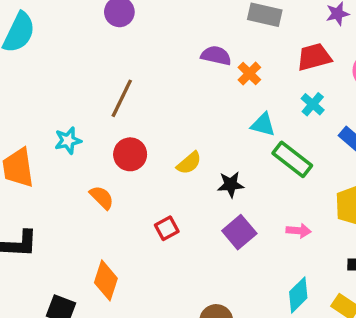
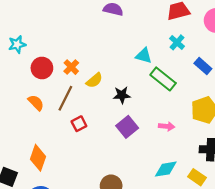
orange cross: (249, 74) -> (71, 67), moved
brown line: (122, 98) -> (65, 98), moved
cyan star: (68, 141) -> (17, 44), moved
red circle: (130, 154) -> (42, 68), moved
cyan diamond: (298, 295) -> (166, 169), turned 35

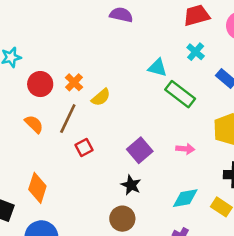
black star: (122, 95) -> (131, 185), moved, turned 30

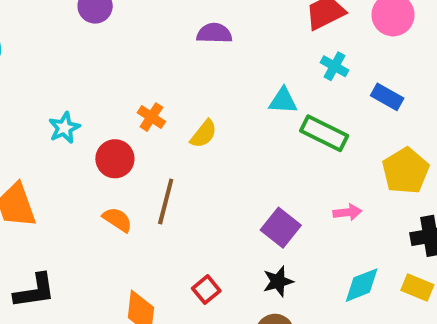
orange cross: (74, 82) -> (151, 117), moved
yellow semicircle: (101, 97) -> (204, 134), moved
red square: (84, 147) -> (206, 290), moved
black star: (131, 185) -> (278, 281), turned -30

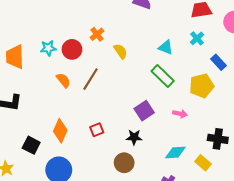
cyan star: (64, 128) -> (48, 48), moved
green rectangle: (324, 133) -> (163, 76), moved
yellow semicircle: (204, 134) -> (120, 51), turned -91
yellow pentagon: (406, 171) -> (202, 86), moved

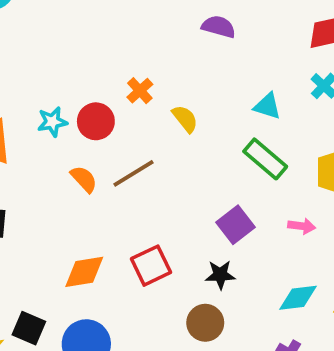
brown line: (91, 79) -> (133, 173), turned 30
red square: (97, 130) -> (151, 266), size x1.5
orange diamond: (60, 131) -> (84, 272), turned 60
black square: (31, 145) -> (29, 328), moved

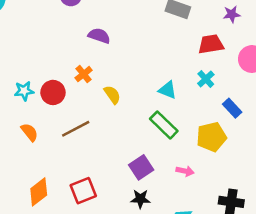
purple semicircle: (219, 27) -> (99, 36), moved
orange semicircle: (84, 179) -> (30, 132), moved
orange diamond: (84, 272) -> (39, 192), turned -32
black star: (220, 275) -> (140, 199), moved

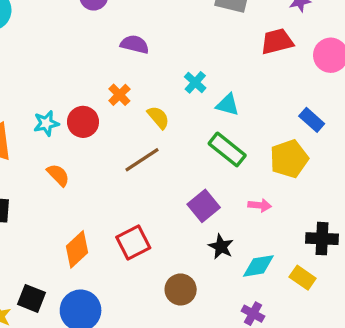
cyan cross: (206, 79) -> (195, 82), moved
brown line: (76, 129) -> (142, 160), moved
black star: (140, 199) -> (221, 247), moved, turned 30

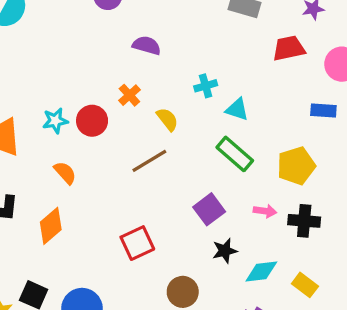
cyan cross: (195, 82) -> (206, 86), turned 30
blue rectangle: (312, 120) -> (323, 111), moved, turned -40
black cross: (322, 239) -> (304, 221), moved
black star: (221, 247) -> (225, 251), turned 30
orange diamond: (77, 249) -> (51, 226), moved

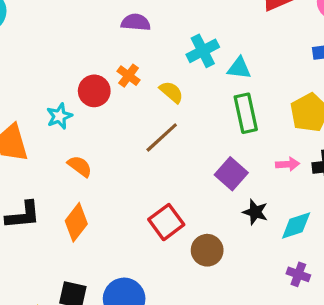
cyan cross: (206, 86) -> (203, 51), size x1.4
red circle: (92, 121) -> (94, 91), moved
green rectangle: (235, 154) -> (246, 113), turned 48
black star: (225, 251) -> (255, 212), turned -30
brown circle: (183, 292) -> (207, 250), moved

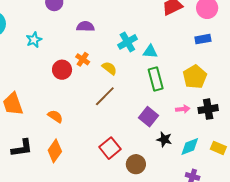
cyan star: (59, 116) -> (34, 40), moved

